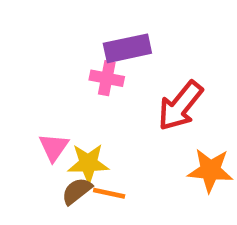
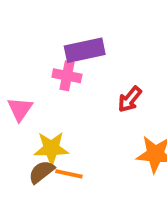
red arrow: (180, 106) -> (130, 99), size x0.6
pink triangle: (54, 147) -> (20, 109), moved

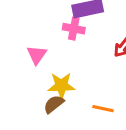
orange line: (69, 174) -> (103, 109), moved

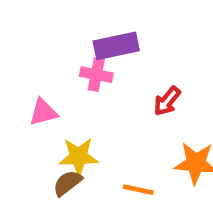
pink triangle: (37, 55) -> (43, 112), turned 40

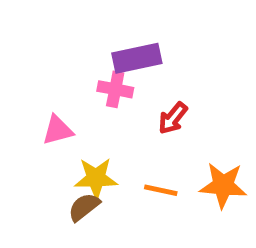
red arrow: (167, 101) -> (173, 118), moved
orange line: (138, 190) -> (161, 190), moved

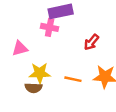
red arrow: (173, 118) -> (91, 42), moved
brown semicircle: (84, 207) -> (34, 88), turned -140

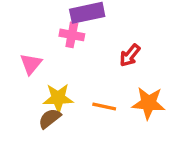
pink triangle: (20, 48) -> (31, 64), turned -35
brown semicircle: (34, 88) -> (50, 118), turned 140

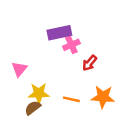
pink cross: (72, 35) -> (71, 45), moved, turned -35

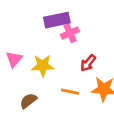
red arrow: (90, 63) -> (88, 63), moved
yellow star: (39, 93) -> (43, 66), moved

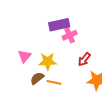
orange line: (70, 92) -> (54, 82), moved
brown semicircle: (28, 101) -> (37, 78), moved

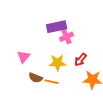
yellow star: (48, 61) -> (58, 63), moved
brown semicircle: (37, 78) -> (36, 78), turned -120

